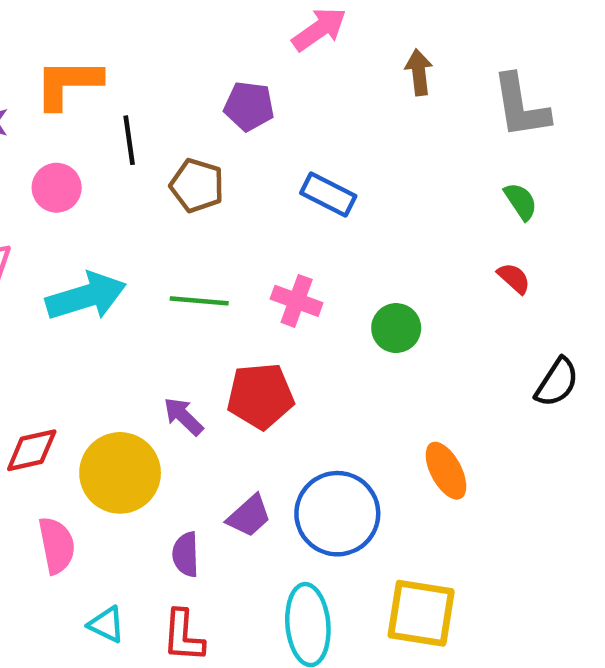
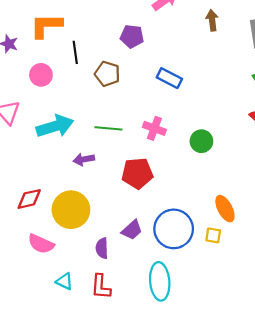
purple arrow: (183, 416) -> (84, 159), moved, turned -54
pink semicircle: (57, 545) -> (41, 244), turned 125
yellow square: (421, 613) -> (213, 235), moved, size x0.5

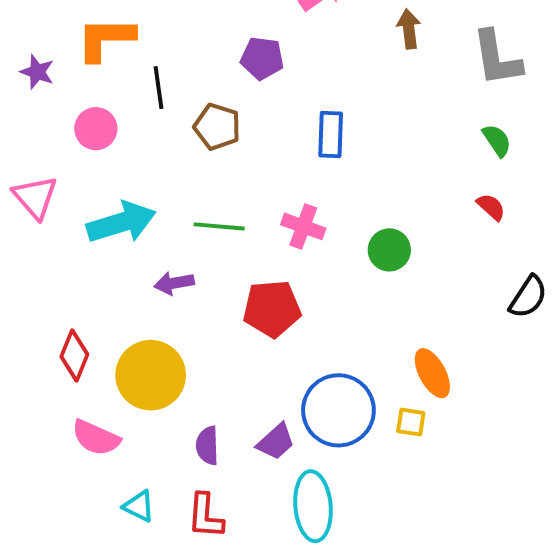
blue rectangle: (169, 78) -> (331, 135), turned 65
red diamond: (29, 199) -> (74, 356), turned -55
purple trapezoid: (132, 230) -> (276, 442), moved

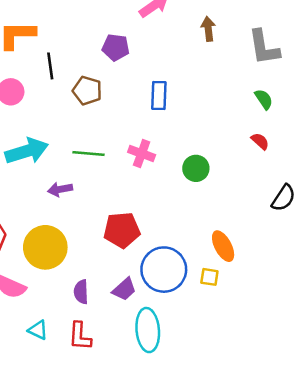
red pentagon: (272, 309) -> (122, 230), moved

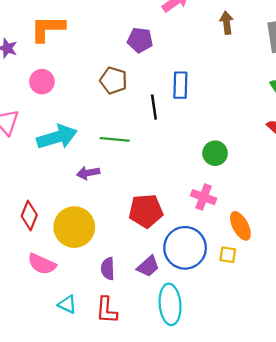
black line: (50, 66) -> (154, 107), moved
pink cross: (142, 154) -> (204, 197), moved

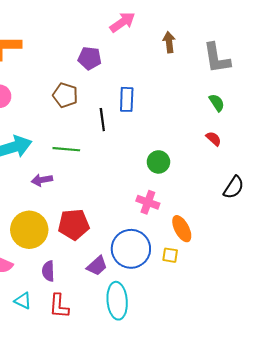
red pentagon: (146, 211) -> (74, 224), moved
purple semicircle: (108, 269) -> (48, 271), moved

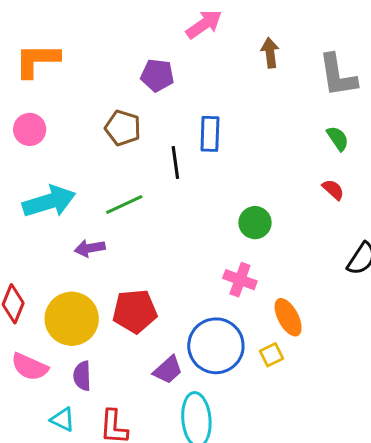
green line: (66, 149) -> (124, 205), turned -30
yellow square: (170, 255) -> (272, 355), turned -35
purple semicircle: (48, 271) -> (82, 376), moved

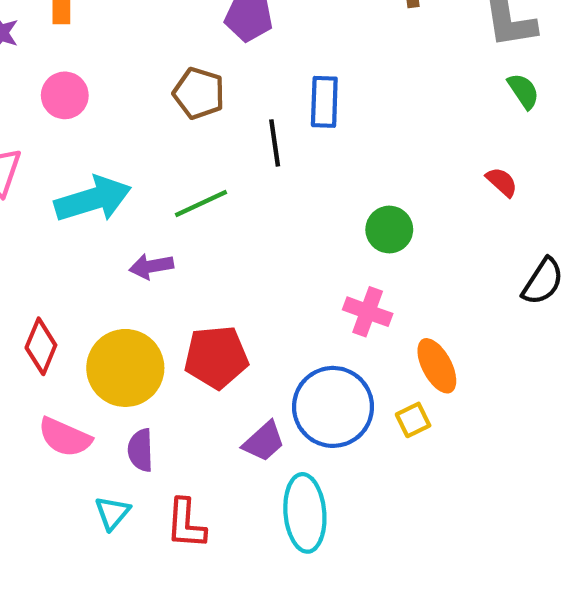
green semicircle: (338, 138) -> (523, 91), moved
cyan triangle: (63, 419) -> (112, 513), turned 44

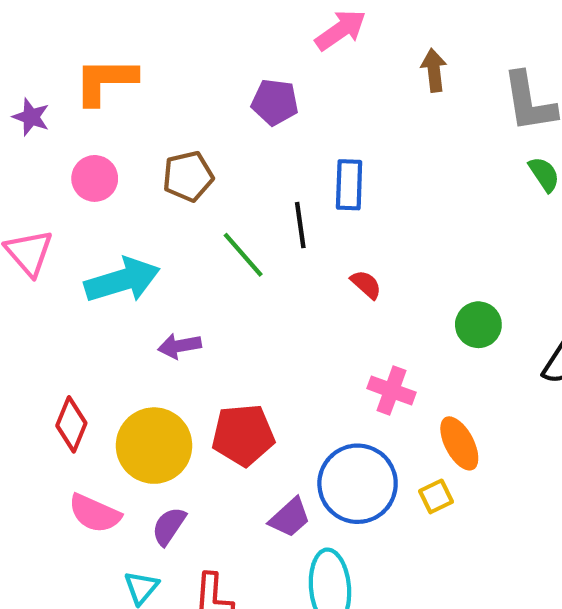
brown pentagon: (199, 93) -> (188, 176), moved, turned -30
red semicircle: (502, 182) -> (366, 284), moved
green line: (201, 204) -> (243, 255), moved, turned 74
green circle: (389, 230) -> (478, 325), moved
purple semicircle: (140, 450) -> (169, 526), turned 36

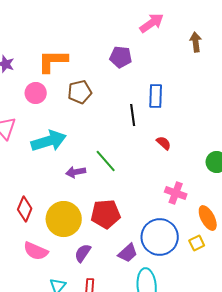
orange L-shape: (105, 81) -> (53, 61), moved
green line: (243, 255) -> (106, 161), moved
purple semicircle: (169, 526) -> (83, 253), moved

